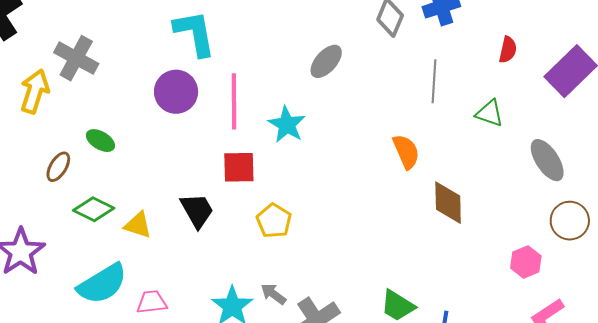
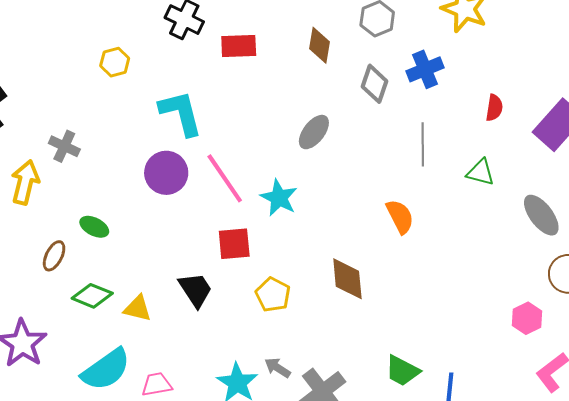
gray cross: (76, 58) -> (64, 146), size x0.7
pink line: (234, 101) -> (225, 178), turned -30
brown diamond: (448, 203) -> (347, 279), moved

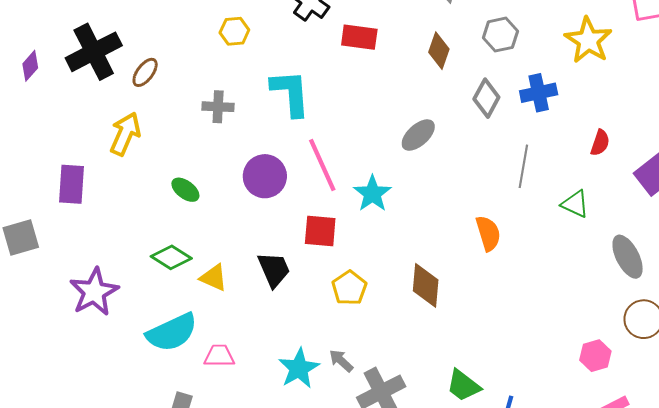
gray cross: (64, 146) -> (218, 107), moved, turned -32
purple circle: (166, 173) -> (265, 176), moved
brown ellipse: (54, 256) -> (145, 72), moved

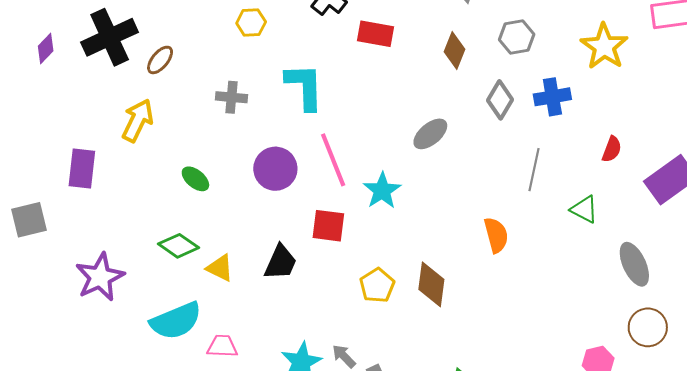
black trapezoid: (274, 270) -> (281, 262), turned 45
yellow pentagon: (349, 288) -> (377, 285), moved

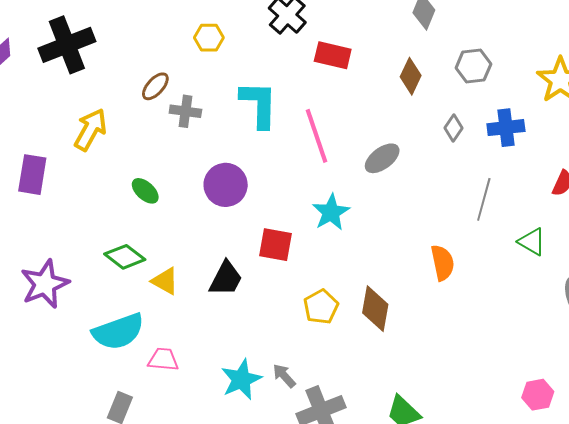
brown ellipse: (160, 60) -> (155, 86), moved
gray diamond: (500, 100) -> (454, 128), size x0.7
pink line: (333, 160) -> (316, 136), moved

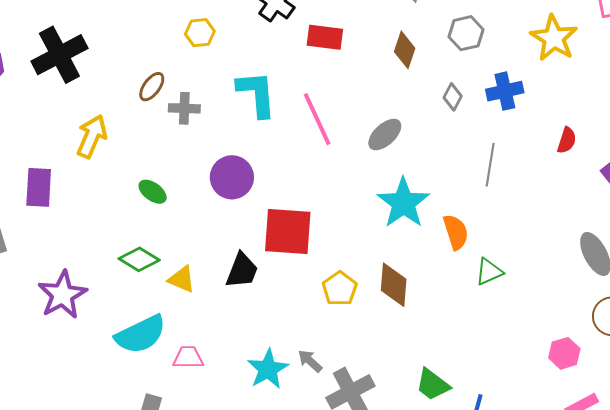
cyan star: (331, 212) -> (403, 203), moved, size x1.4
green triangle: (532, 242) -> (489, 272), moved, turned -48
red square: (275, 245) -> (288, 232), size x1.5

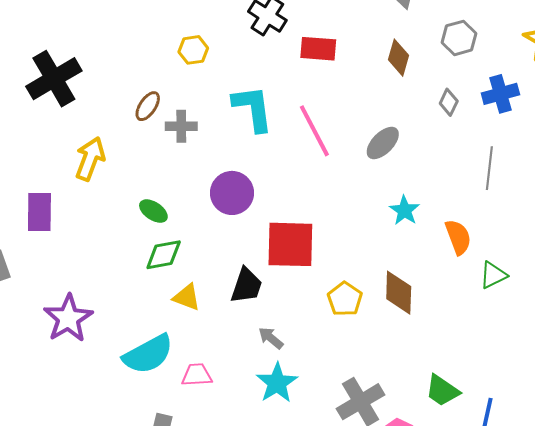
cyan star: (403, 203) -> (405, 210), size x0.6
green diamond: (139, 259) -> (164, 255), moved, turned -39
gray arrow: (310, 361) -> (271, 338), moved

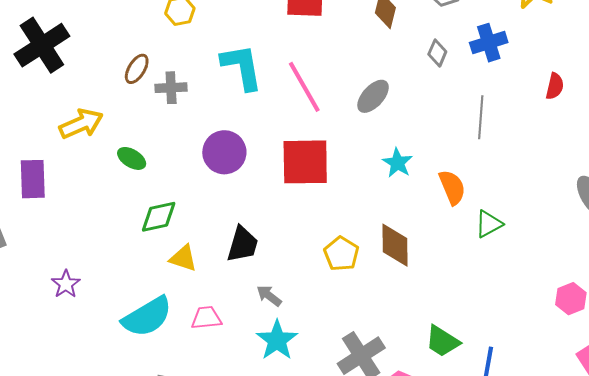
yellow arrow: (90, 159) -> (81, 124), turned 48
green ellipse: (153, 211) -> (132, 158), moved
red square: (290, 244) -> (305, 162), moved
purple star: (68, 318) -> (66, 284), size x0.6
pink trapezoid: (197, 375) -> (206, 318), moved

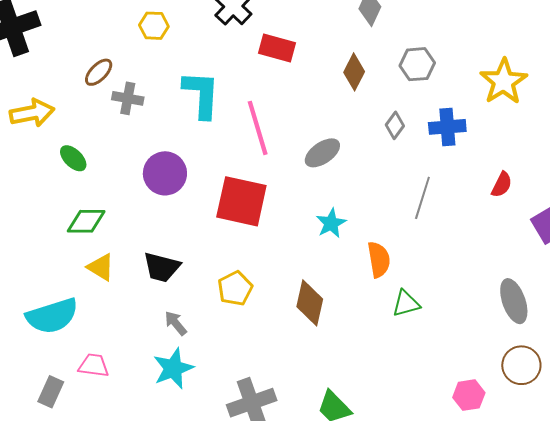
black trapezoid: (243, 244) -> (162, 267), turned 75
yellow pentagon: (341, 254) -> (235, 288), moved
pink trapezoid: (206, 318) -> (94, 365), moved

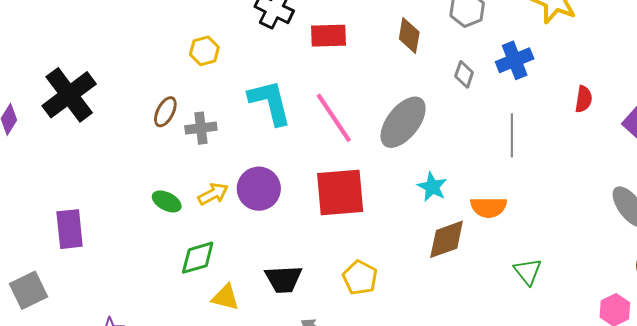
yellow arrow: (32, 113) -> (213, 194), moved, size x0.7
gray ellipse: (322, 153) -> (403, 122), size x1.5
orange semicircle: (379, 260) -> (489, 207), turned 117
brown diamond: (310, 303) -> (447, 239), moved, turned 75
green triangle: (406, 304) -> (528, 271), moved, turned -36

